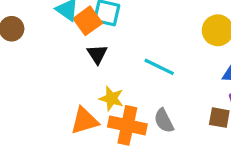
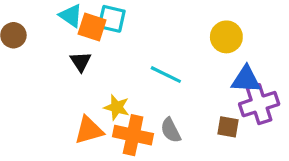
orange square: (88, 21) -> (92, 27), turned -36
black triangle: (97, 54) -> (81, 61), moved

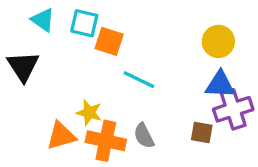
orange square: (92, 27) -> (109, 41), moved
yellow circle: (226, 37) -> (218, 41), moved
black triangle: (81, 61) -> (23, 66), moved, size x1.5

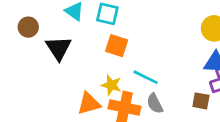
orange square: (109, 41) -> (117, 46), moved
cyan line: (139, 80) -> (146, 77), moved

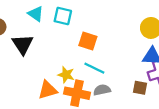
orange square: (117, 46) -> (88, 41), moved
gray semicircle: (155, 104) -> (102, 90), turned 105

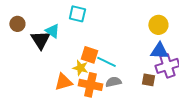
cyan triangle: (36, 14) -> (52, 31), moved
orange square: (88, 41) -> (89, 55), moved

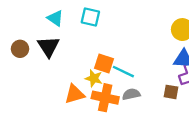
brown circle: (17, 24) -> (20, 49), moved
cyan triangle: (52, 31) -> (55, 18), moved

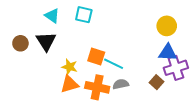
yellow star: (94, 78) -> (70, 67), moved
brown square: (171, 92) -> (156, 82), turned 32

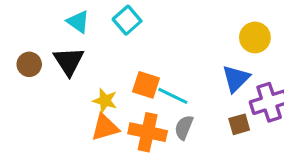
cyan square: (84, 15) -> (127, 20), turned 36
blue triangle: (168, 53) -> (236, 79), moved, turned -48
brown square: (156, 82) -> (239, 124), turned 32
gray semicircle: (121, 84) -> (184, 127), turned -56

